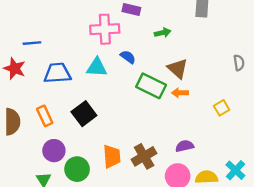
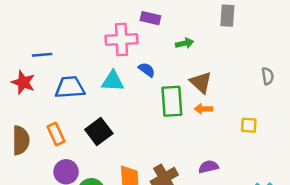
green rectangle: (151, 86) -> (172, 101), turned 60
yellow square: (222, 108) -> (249, 125), turned 35

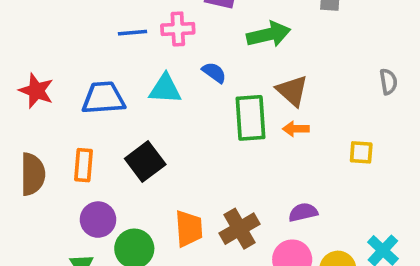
pink cross: (121, 40) -> (178, 29), size x0.7
green arrow: (184, 43) -> (269, 34), size x1.6
blue line: (42, 55) -> (132, 33), moved
orange rectangle: (56, 134) -> (83, 165), turned 30

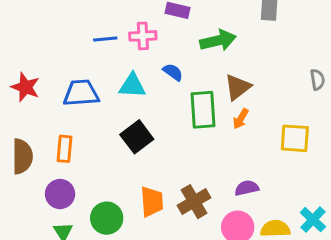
brown triangle: (292, 91) -> (238, 87), turned 40
orange arrow: (296, 129) -> (241, 119), turned -60
yellow square: (361, 152) -> (295, 138), size x1.5
black square: (145, 161) -> (137, 137), moved
purple circle: (98, 220) -> (60, 194), moved

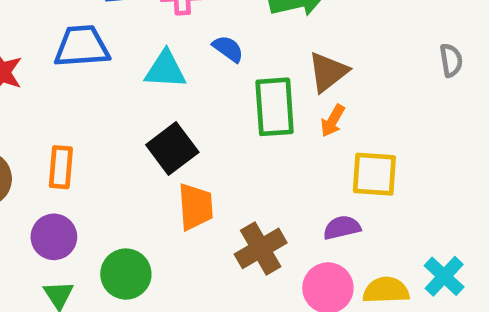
blue trapezoid: (81, 93) -> (82, 46), moved
yellow square: (295, 138) -> (374, 174), moved
orange trapezoid: (152, 202) -> (196, 207), moved

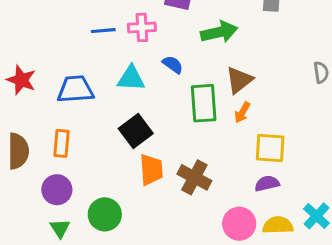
blue trapezoid: (82, 46) -> (75, 89), moved
purple semicircle: (342, 228) -> (267, 184), moved
brown cross: (261, 248) -> (194, 177), moved, turned -32

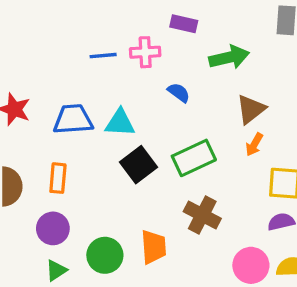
cyan triangle: (131, 78) -> (120, 123), moved
green rectangle: (204, 103) -> (194, 158), moved, turned 69
orange trapezoid: (151, 170) -> (154, 247), moved
green triangle: (60, 228) -> (56, 270), turned 30

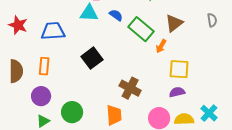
brown triangle: (251, 109) -> (174, 23), moved
cyan triangle: (120, 123) -> (89, 13), moved
green rectangle: (194, 158) -> (141, 29), moved, turned 65
orange trapezoid: (154, 247) -> (114, 115), moved

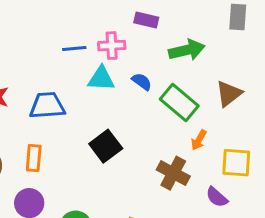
orange arrow: (161, 46) -> (199, 140), moved
brown cross: (130, 88) -> (173, 173), moved
purple semicircle: (177, 92) -> (217, 197), moved, turned -126

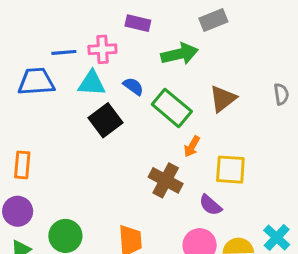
gray rectangle: (238, 17) -> (213, 20), moved, turned 64
blue trapezoid: (47, 106) -> (36, 82), moved
black square: (106, 146) -> (106, 120), moved

